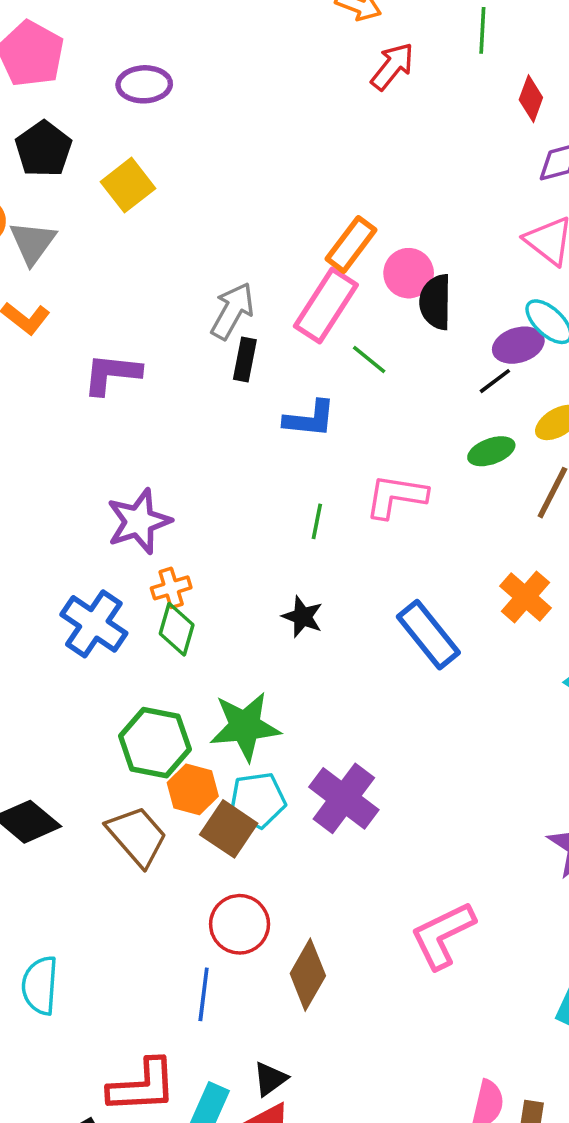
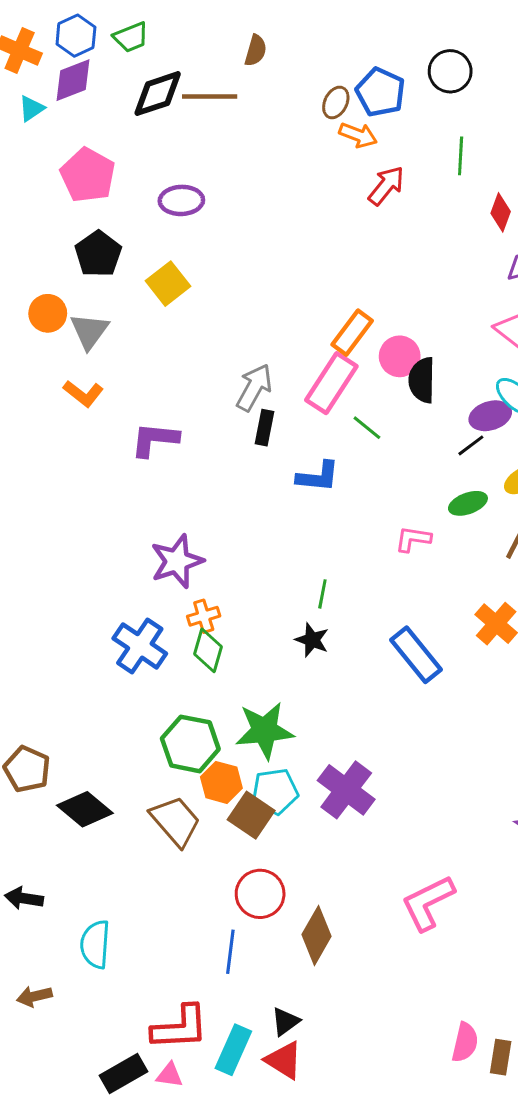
pink L-shape: (396, 496) -> (413, 539), moved, size x0.7
green line: (317, 521) -> (322, 594), moved

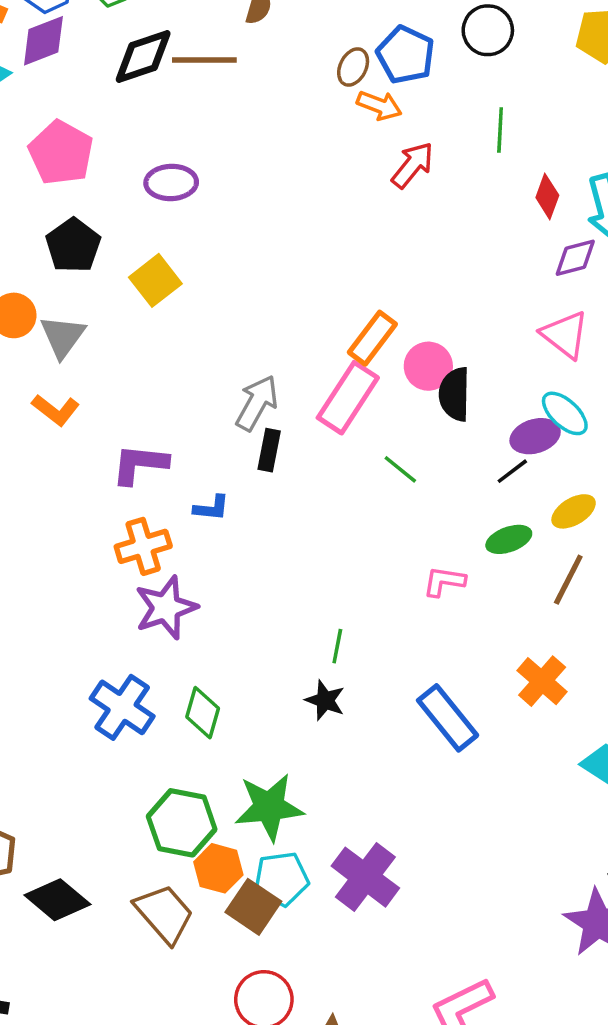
green line: (367, 428) -> (400, 469), moved
blue L-shape: (318, 477) -> (211, 508), moved, size x0.7
orange cross: (204, 616) -> (143, 546), moved, size x1.4

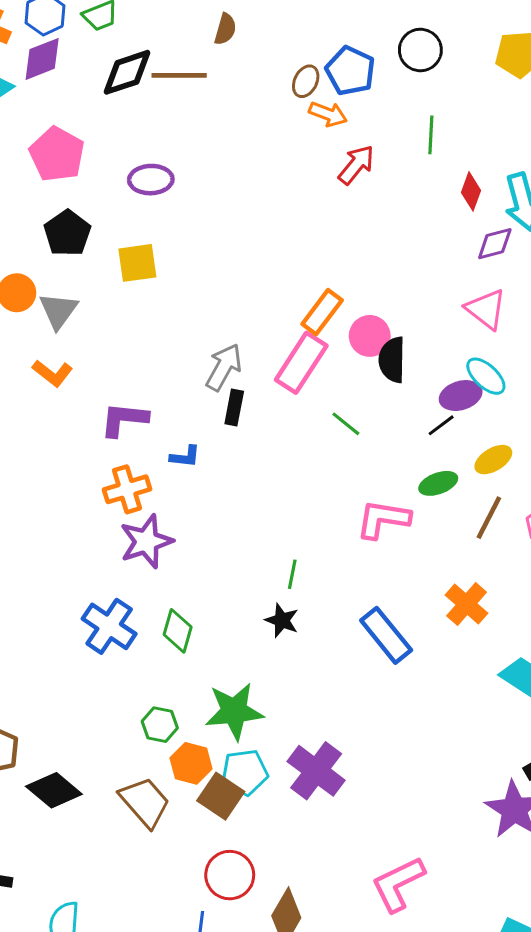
yellow square: (155, 280) -> (137, 263), turned 30
pink L-shape: (444, 581) -> (383, 519), size x1.5
green hexagon: (182, 823) -> (160, 725), size x0.6

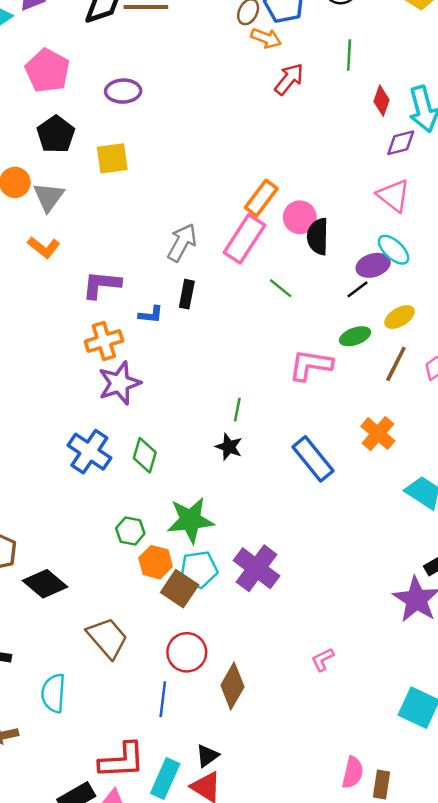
black rectangle: (234, 407) -> (187, 294), moved
brown trapezoid: (145, 802) -> (107, 638), moved
pink L-shape: (398, 884) -> (323, 660), size x0.5

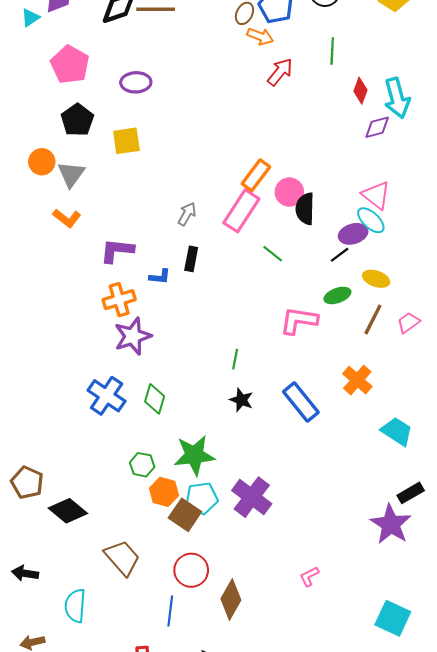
pink triangle: (394, 196) -> (376, 195), moved
gray arrow: (182, 243) -> (187, 214), size x0.7
yellow ellipse: (400, 317) -> (376, 279), turned 50
black star: (229, 447) -> (241, 400), moved

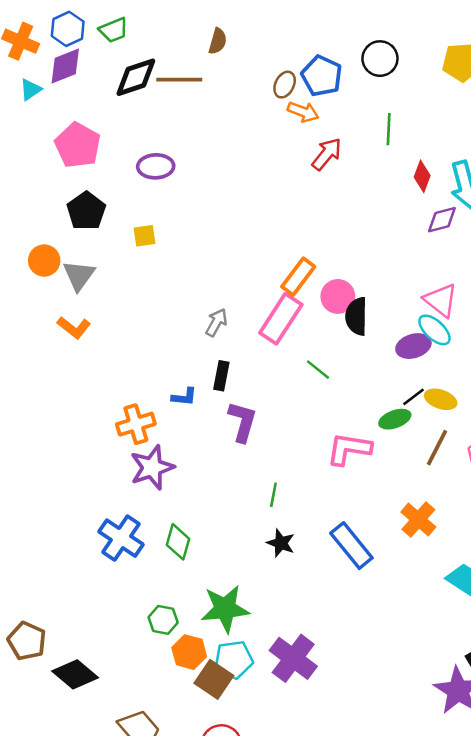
yellow square: (126, 141) -> (145, 236), size x0.7
purple L-shape: (117, 251) -> (242, 422), moved, turned 100
black line: (340, 255) -> (413, 397), moved

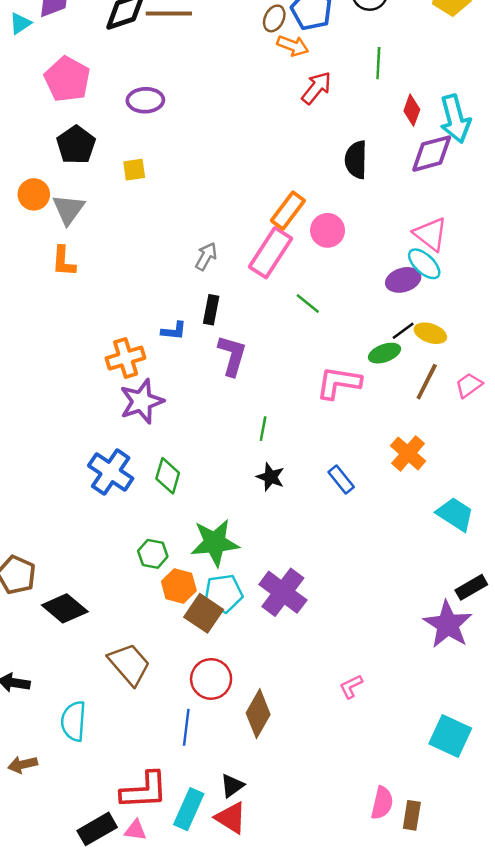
purple diamond: (442, 220) -> (432, 154), size x1.4
black semicircle: (356, 316) -> (356, 160), moved
orange L-shape: (74, 327) -> (64, 261), turned 56
blue rectangle: (351, 546) -> (341, 479), size x0.6

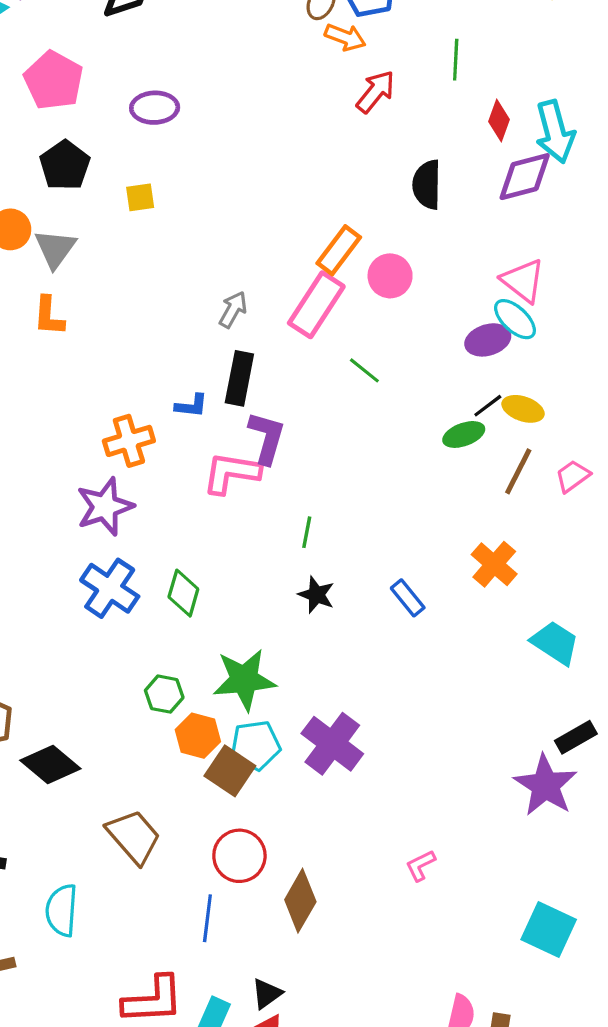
black rectangle: (211, 310) -> (239, 378), size x1.4
pink L-shape: (339, 383) -> (231, 473), moved
purple star: (142, 401) -> (105, 507), moved

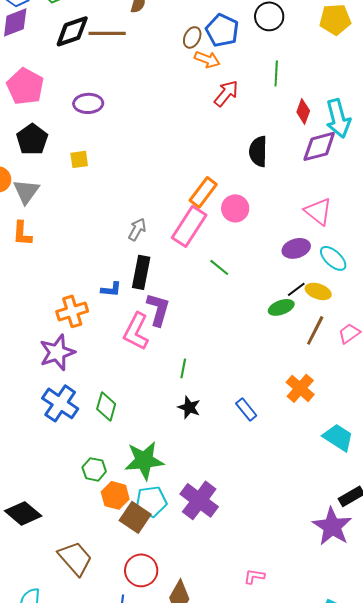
cyan ellipse: (515, 319) -> (333, 258), moved
pink L-shape: (231, 473) -> (136, 331), turned -72
pink L-shape: (420, 865) -> (254, 576), turned 35

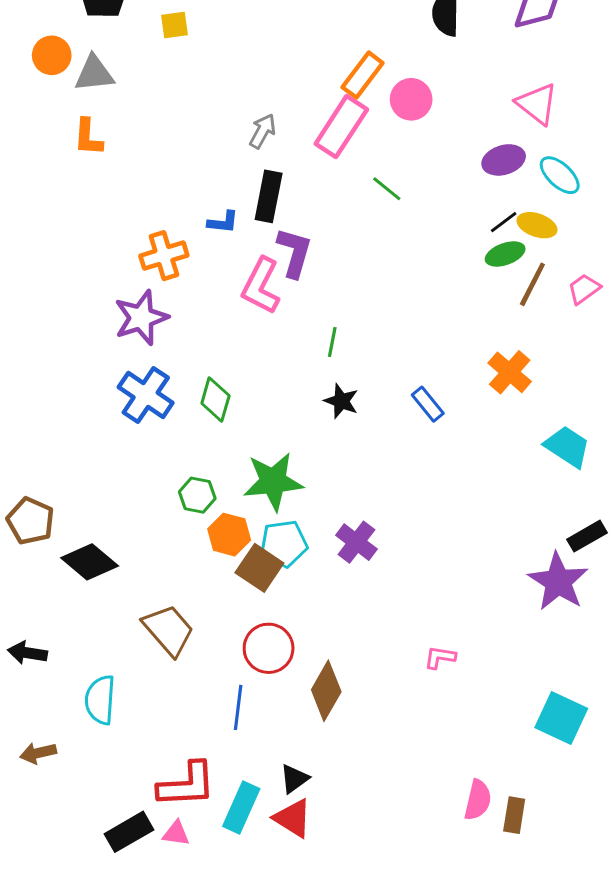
gray triangle: (26, 191) -> (94, 74), turned 48
green ellipse: (281, 307) -> (505, 254), moved
purple cross: (199, 500) -> (356, 542), size x0.7

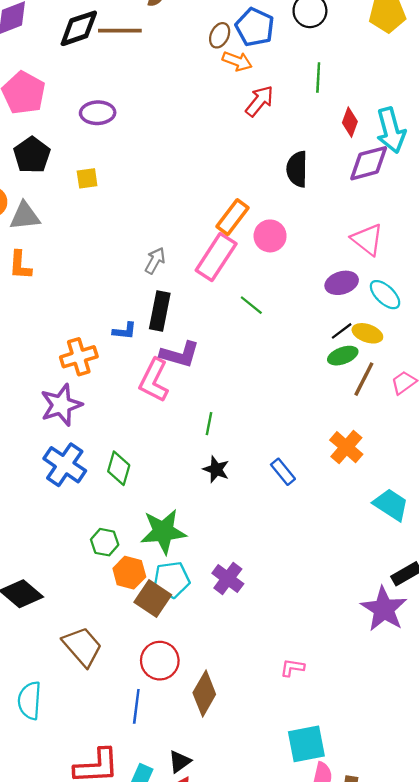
purple L-shape: (294, 252) -> (180, 354), turned 90
cyan square: (561, 718) -> (306, 744), moved, turned -36

